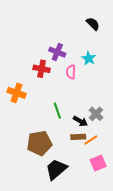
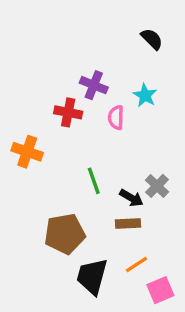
orange line: (91, 140) -> (136, 265), moved
pink square: (98, 163) -> (160, 290), moved
black trapezoid: (56, 169) -> (92, 276), turned -35

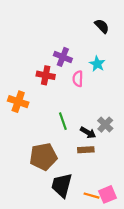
orange line: (136, 265) -> (91, 196), moved, turned 49

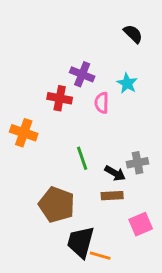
gray cross: (105, 125) -> (138, 163), turned 35
brown pentagon: (43, 157) -> (57, 205), turned 30
pink square: (108, 194) -> (141, 224), moved
orange line: (91, 196) -> (100, 256), moved

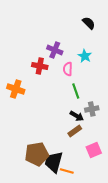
green line: (82, 158) -> (76, 91), moved
brown rectangle: (112, 196) -> (75, 131), turned -32
brown pentagon: (57, 205) -> (37, 154), moved, turned -30

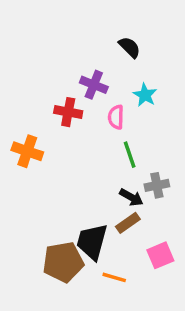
black semicircle: (89, 23) -> (130, 47), moved
black trapezoid: (54, 162) -> (92, 242), moved
orange line: (67, 171) -> (114, 277), moved

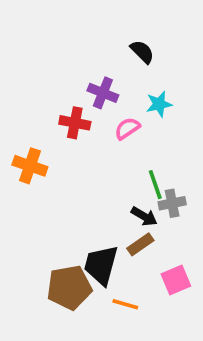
cyan star: (145, 95) -> (159, 104), turned 30
pink semicircle: (116, 117) -> (127, 128), turned 55
green line: (130, 155) -> (155, 185), moved

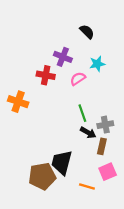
green line: (155, 185) -> (82, 113), moved
brown rectangle: (140, 244) -> (102, 146), moved, turned -42
orange line: (125, 304) -> (87, 187), moved

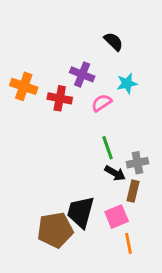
orange cross: (18, 102) -> (24, 86), moved
pink square: (108, 172) -> (117, 217), moved
orange line: (87, 187) -> (128, 243), moved, turned 63

